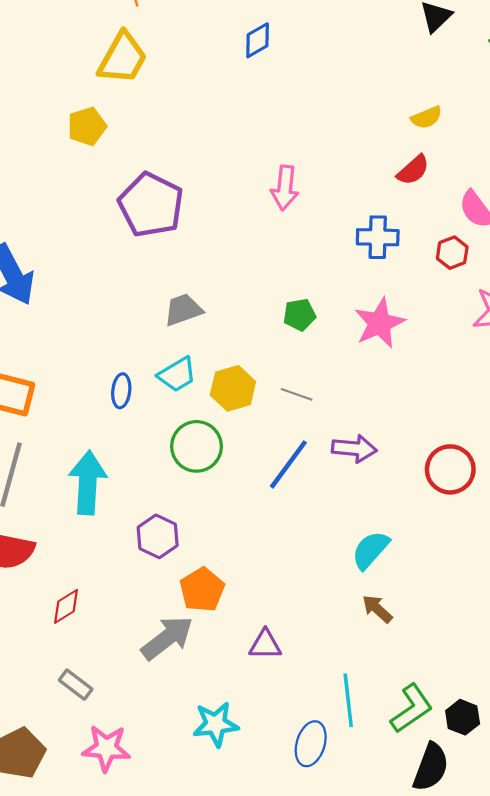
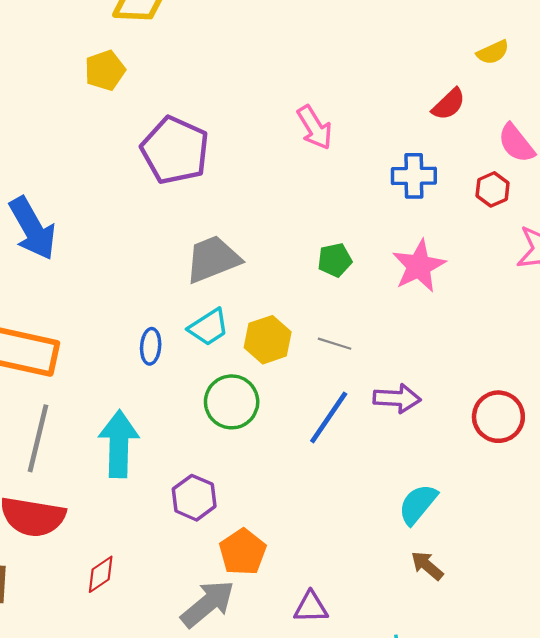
yellow semicircle: (427, 118) -> (493, 52), moved
pink arrow: (285, 188) -> (315, 128), turned -36
gray trapezoid: (183, 310) -> (213, 259), size x1.4

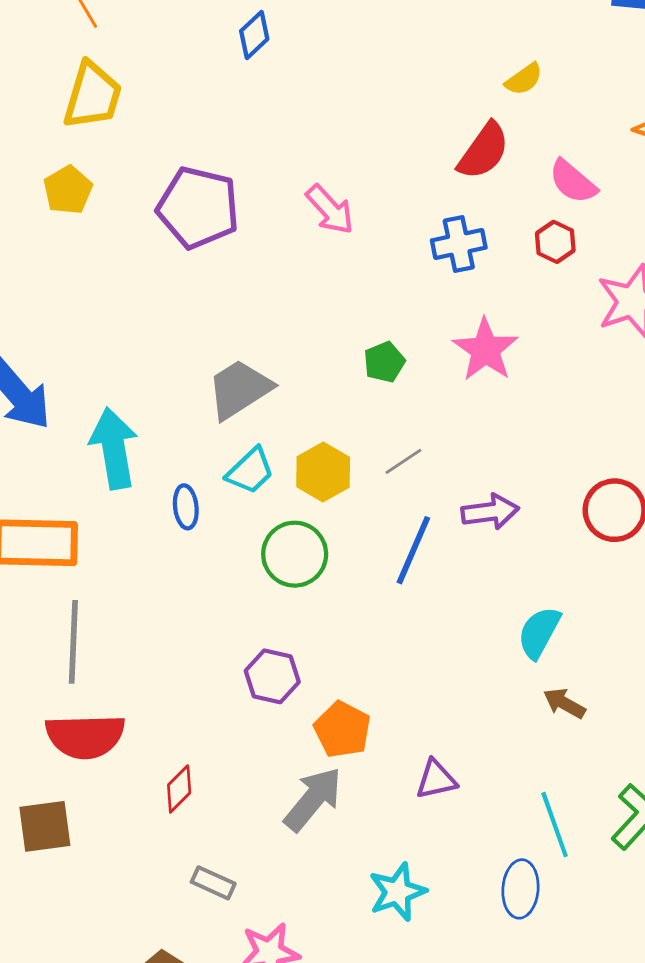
red semicircle: (449, 104) -> (484, 151), size x1.4
purple pentagon: (175, 150) -> (198, 208), moved
gray line: (335, 344) -> (403, 461), turned -40
cyan arrow: (119, 444) -> (114, 448), moved

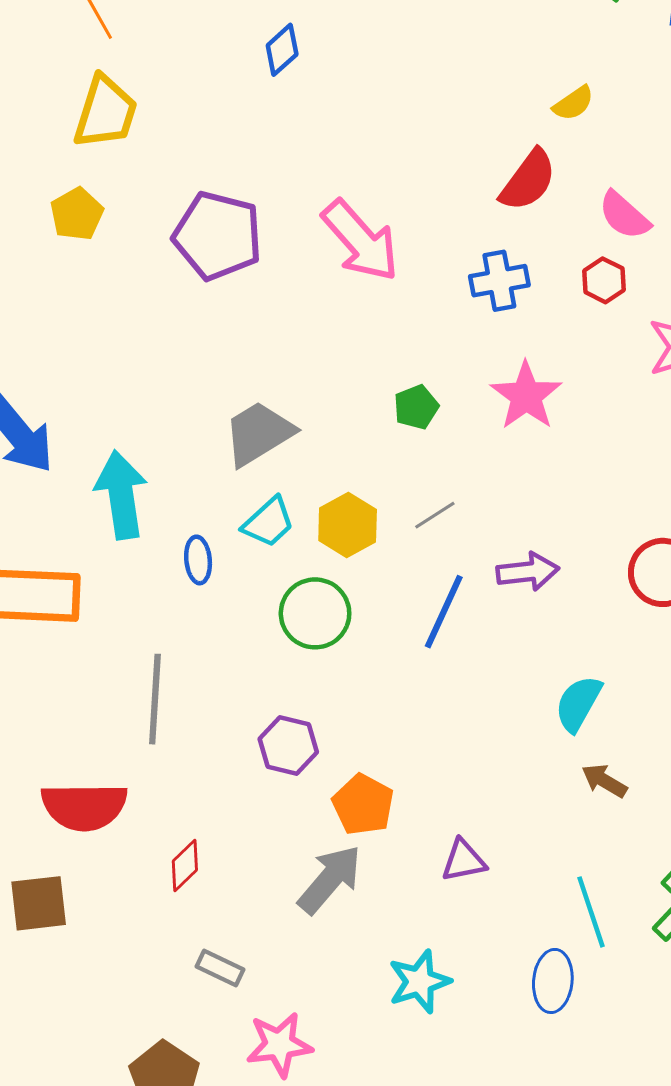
pink arrow: (330, 210) -> (360, 241), size x1.5
gray line: (73, 642) -> (155, 699), moved

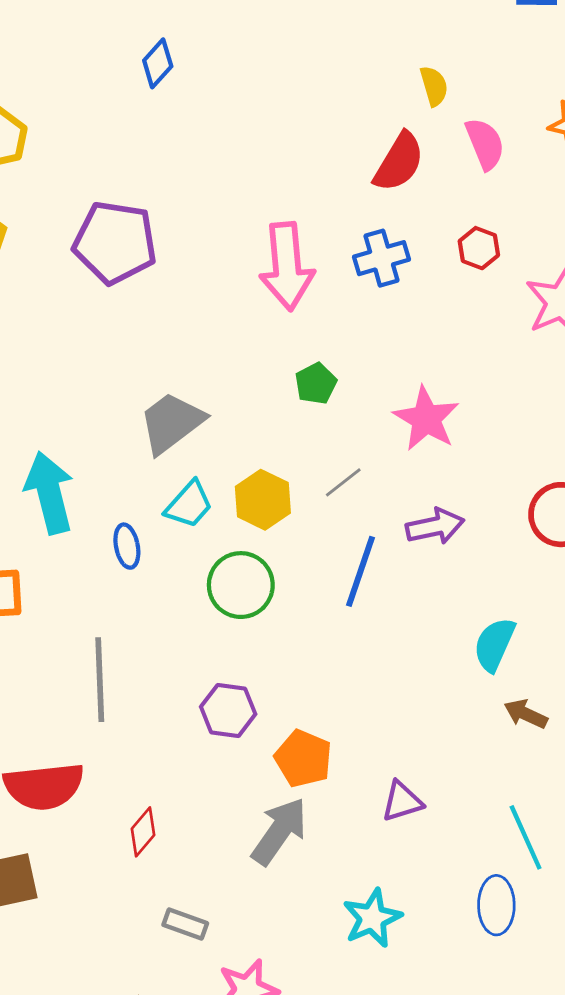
yellow semicircle: (573, 103) -> (434, 86), turned -66
pink semicircle: (624, 215) -> (485, 144), moved, turned -148
pink arrow: (360, 241) -> (287, 266), moved, turned 42
pink star: (526, 396) -> (426, 419), moved

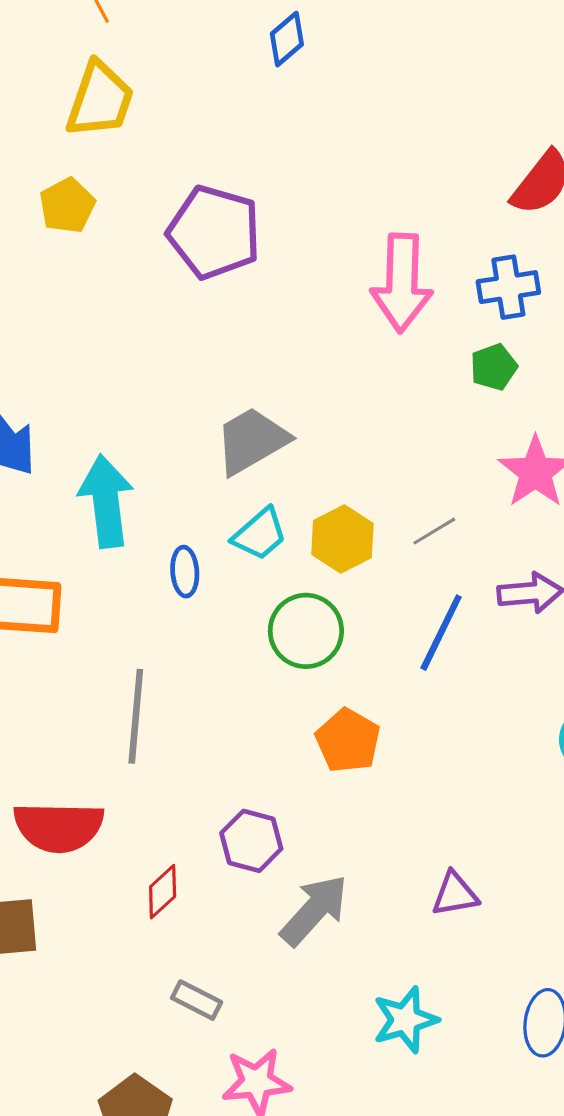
green pentagon: (316, 384) -> (494, 367), moved
purple hexagon: (228, 710) -> (251, 841), moved
orange pentagon: (303, 759) -> (348, 741), moved

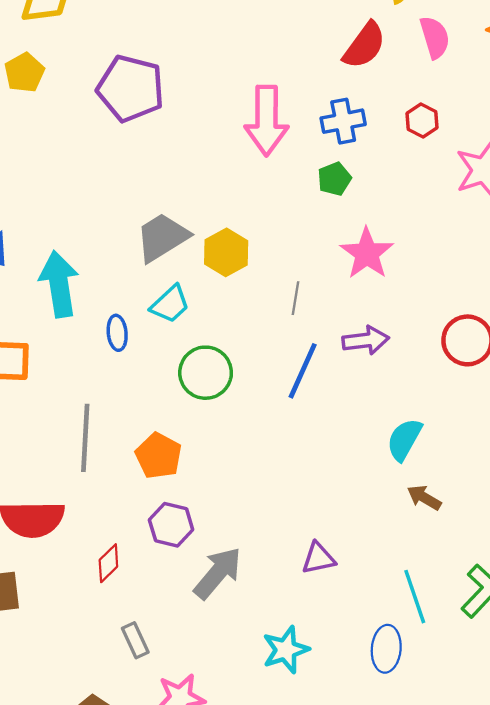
gray line: (434, 531) -> (295, 298), turned -48
yellow hexagon: (342, 539) -> (226, 252), moved
orange pentagon: (348, 741) -> (158, 456), moved
gray rectangle: (197, 1000) -> (135, 640), turned 40

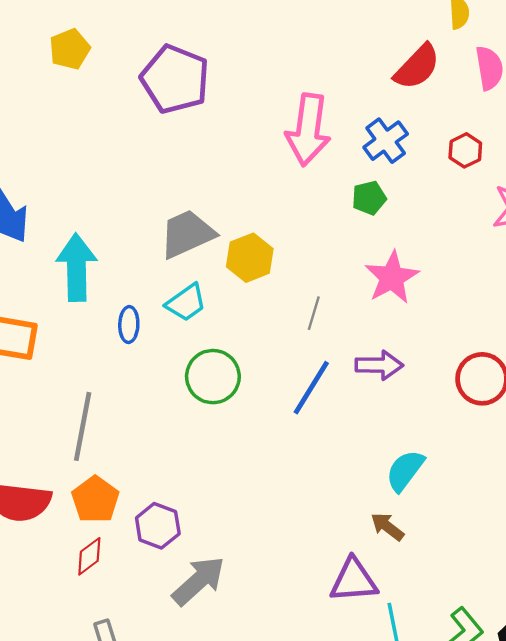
blue cross: (343, 121) -> (386, 141), turned -33
orange pentagon: (158, 456) -> (95, 500), moved
brown arrow: (424, 498) -> (387, 527), moved
purple triangle: (318, 558) -> (354, 580), moved, size x1.4

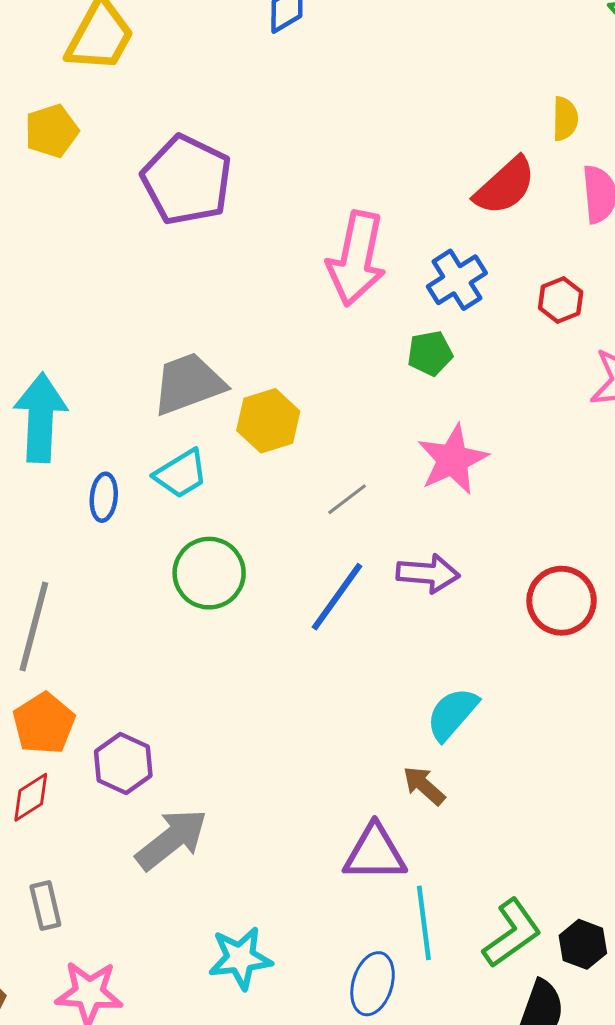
gray line: (314, 313) -> (347, 499), turned 32

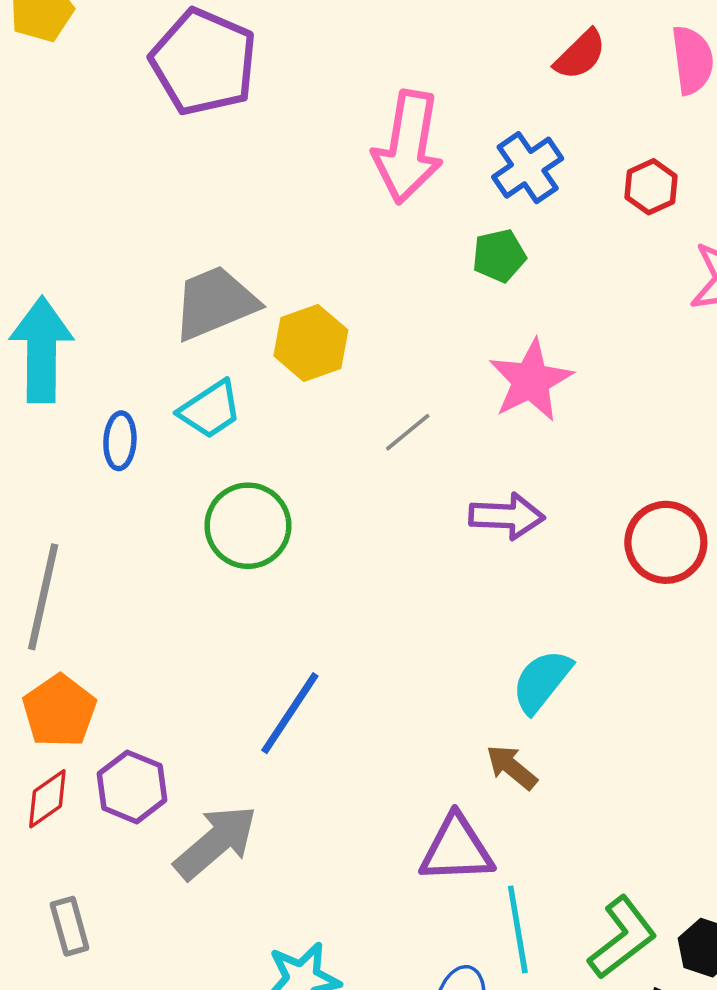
red semicircle: (505, 186) -> (580, 55), size x0.7
blue line: (337, 597) -> (290, 713), moved
purple hexagon: (123, 763) -> (132, 787), moved

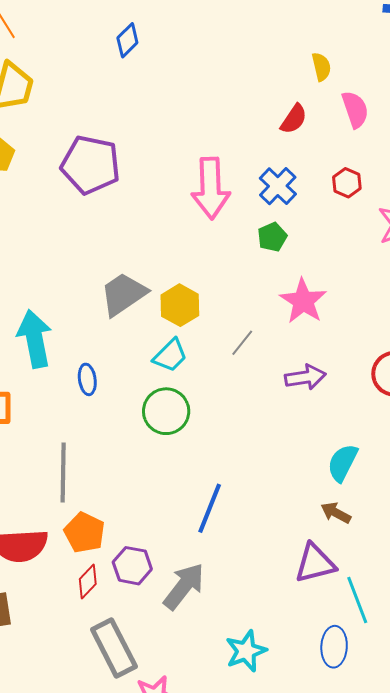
cyan trapezoid: (210, 409) -> (170, 355), moved
gray rectangle: (70, 926) -> (114, 648), size x1.8

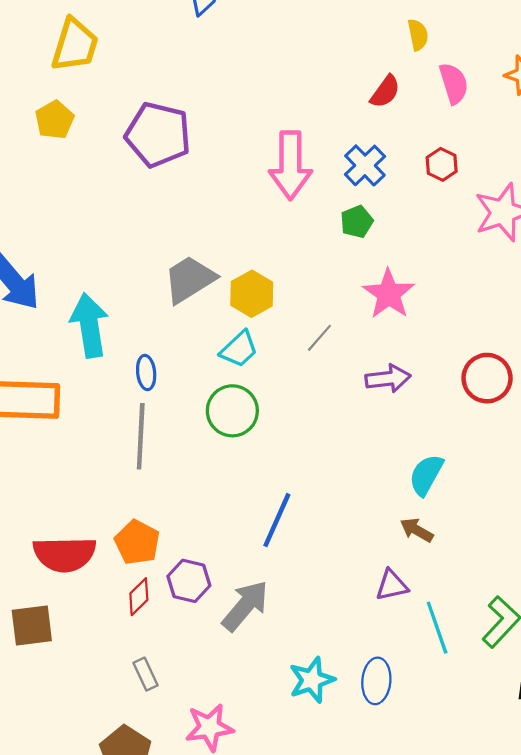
gray line: (63, 473) -> (141, 436), moved
purple triangle: (315, 563) -> (392, 585), size x0.7
blue ellipse: (334, 647) -> (376, 681), moved
gray rectangle: (114, 648) -> (145, 674), moved, size x0.5

